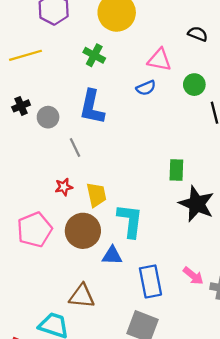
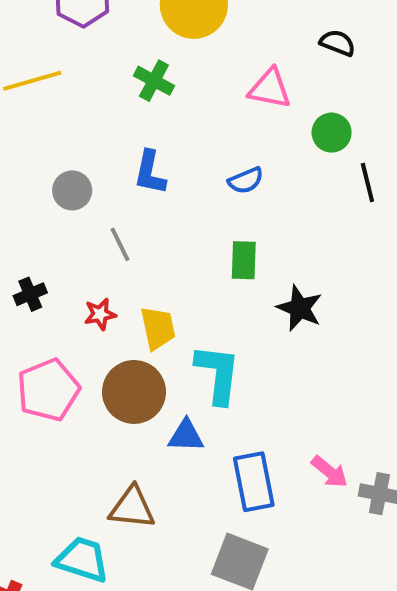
blue semicircle: (146, 88) -> (246, 180), moved
black cross: (21, 106) -> (30, 294), moved
blue L-shape: (92, 107) -> (150, 172), size x0.7
green rectangle: (176, 170) -> (244, 260), moved
black star: (197, 204) -> (300, 308), moved, size x0.7

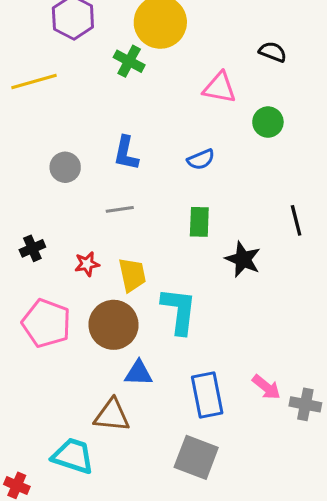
green cross: (154, 81) -> (129, 61), moved
black line: (367, 182) -> (296, 220), moved
gray line: (120, 244) -> (120, 209), moved, turned -72
pink pentagon: (48, 390) -> (46, 323), turned -30
blue triangle: (186, 436) -> (138, 373), moved

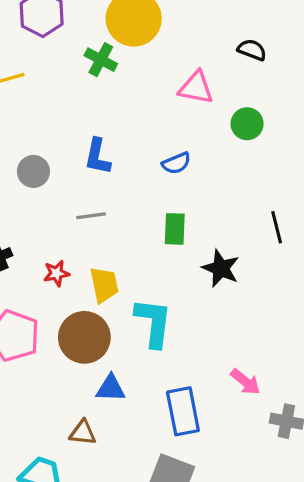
pink arrow: (266, 387) -> (245, 382), moved
brown triangle: (112, 415) -> (83, 433), size x0.7

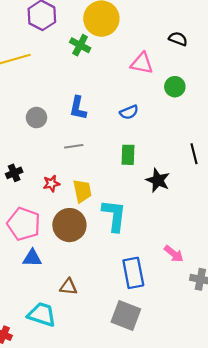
blue triangle: (111, 388) -> (32, 258), moved

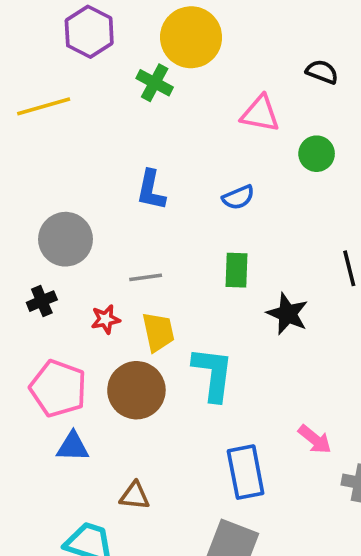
gray circle: (36, 118) -> (65, 239), moved, size x1.5
gray line: (74, 146) -> (146, 277), moved

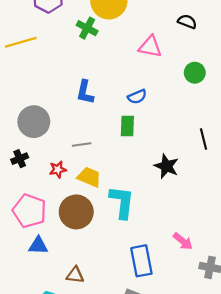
green circle: (317, 154) -> (195, 73), moved
green rectangle: (237, 270) -> (127, 126), moved
yellow trapezoid: (158, 332) -> (89, 177), turned -55

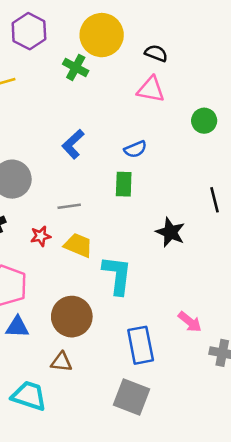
black semicircle: (187, 22) -> (156, 53), moved
blue L-shape: (85, 92) -> (73, 144), turned 35
brown circle: (76, 212) -> (72, 317), moved

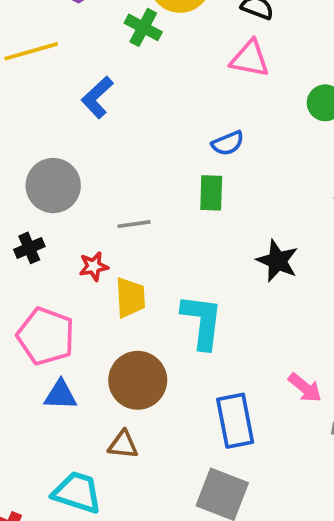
blue L-shape: (73, 144) -> (97, 97), moved
yellow trapezoid: (78, 245) -> (130, 298), moved, turned 64

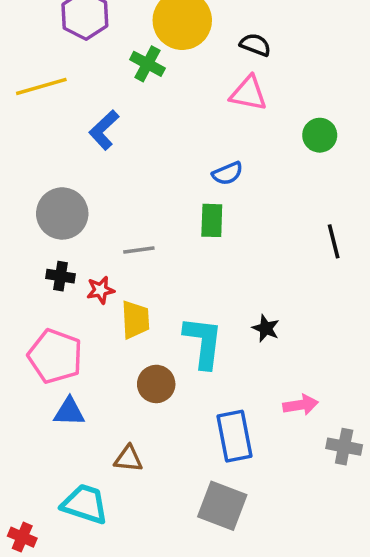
black cross: (29, 248) -> (60, 276), moved, turned 32
black star: (277, 261) -> (266, 328), moved, size x0.7
brown circle: (138, 380) -> (156, 384), moved, size x0.7
pink arrow: (305, 388) -> (301, 405), turned -48

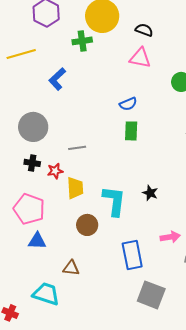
green cross: (147, 64) -> (82, 41), turned -36
green rectangle: (212, 220) -> (131, 131), moved
gray square: (222, 506) -> (151, 295), moved

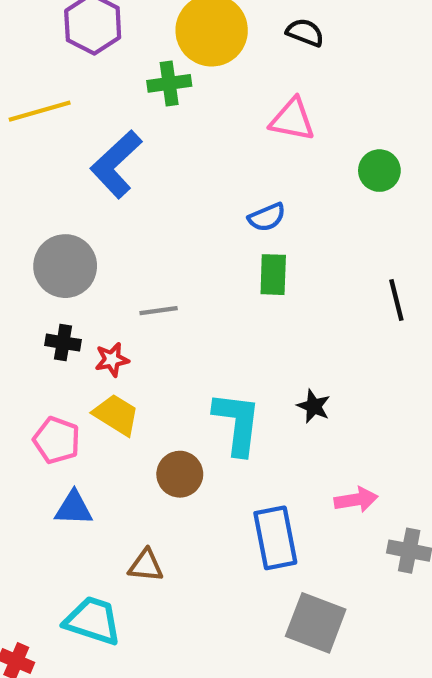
black semicircle: (144, 30) -> (305, 33), moved
blue L-shape: (57, 79) -> (116, 164), size x1.4
yellow trapezoid: (75, 188) -> (116, 415), moved, turned -55
pink pentagon: (29, 209) -> (57, 440), size x0.7

